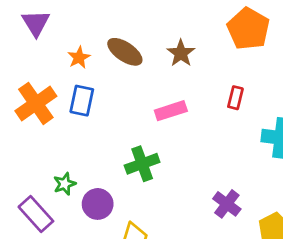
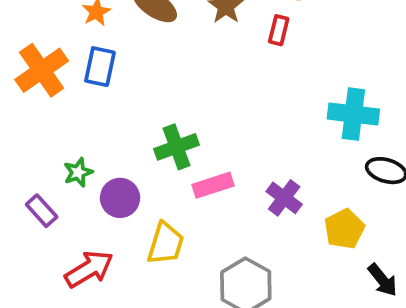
red rectangle: (235, 98) -> (279, 30), moved
pink rectangle: (171, 111) -> (213, 185), moved
purple rectangle: (36, 214) -> (42, 211), size x0.7

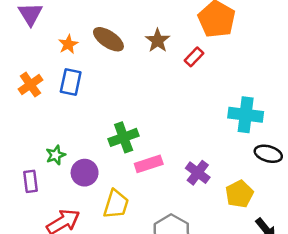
red rectangle: (279, 30) -> (194, 57), turned 30
orange cross: (42, 70) -> (30, 85), size x0.7
purple rectangle: (42, 211) -> (30, 181), turned 35

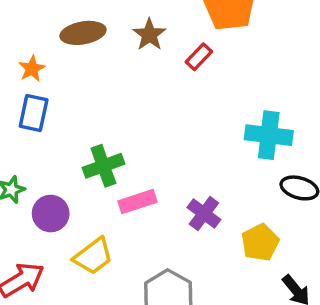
brown ellipse: (108, 39) -> (83, 33), turned -44
orange star: (68, 44) -> (32, 69), moved
blue rectangle: (71, 82) -> (34, 113), moved
yellow trapezoid: (116, 204) -> (93, 256), turned 36

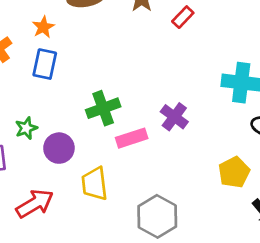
purple cross: (204, 214) -> (174, 117), moved
yellow trapezoid: (93, 256) -> (95, 184), turned 120

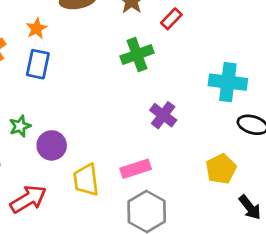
green cross: (103, 108) -> (137, 55), moved
pink rectangle: (132, 138) -> (136, 169), moved

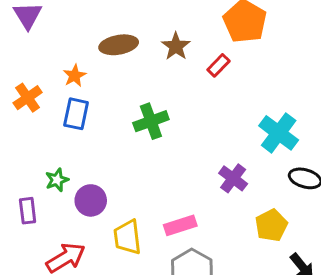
green cross: (137, 55) -> (151, 121), moved
cyan cross: (228, 82) -> (279, 133), turned 30
purple cross: (163, 115) -> (233, 178), moved

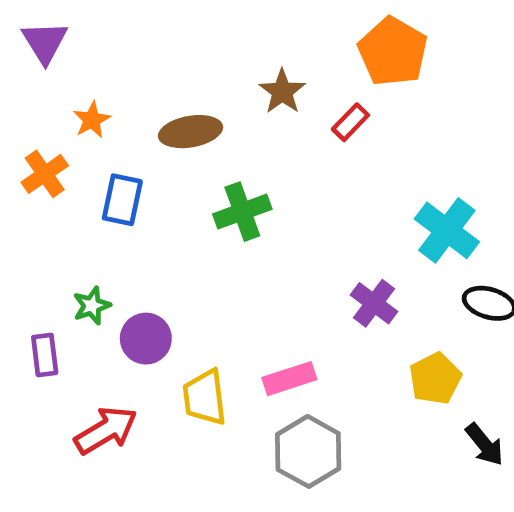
brown ellipse: (119, 45) -> (191, 132), moved
orange star: (75, 76) -> (92, 120), moved

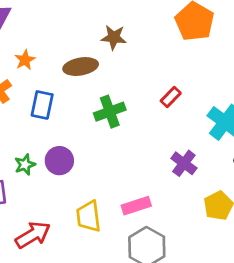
brown star: (282, 92) -> (114, 37), moved, turned -30
red rectangle: (350, 122) -> (171, 97), moved
purple circle: (146, 339) -> (59, 161), moved

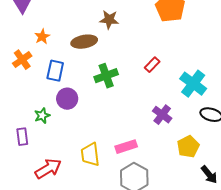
purple circle: (59, 161) -> (67, 99), moved

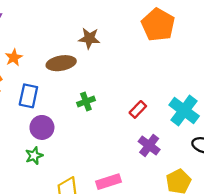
red rectangle: (152, 65) -> (138, 109), moved
green cross: (106, 76) -> (86, 101), size x0.7
green star: (42, 116) -> (34, 156), moved

